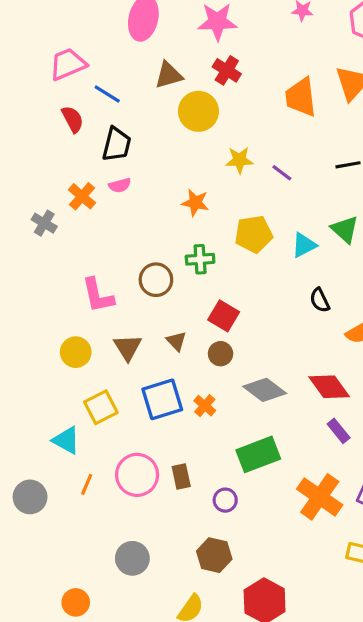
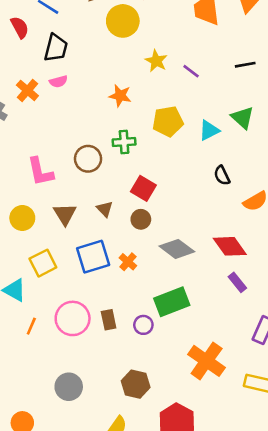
yellow star: (239, 160) -> (156, 61), turned 30
orange cross: (320, 497) -> (207, 361), moved
purple circle: (225, 500) -> (143, 325), moved

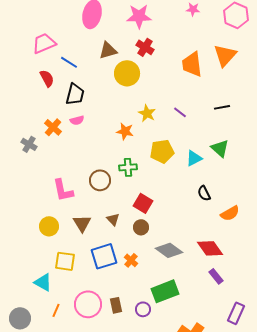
yellow star: (156, 61) -> (147, 113), moved
yellow square: (43, 263) -> (65, 261), turned 35

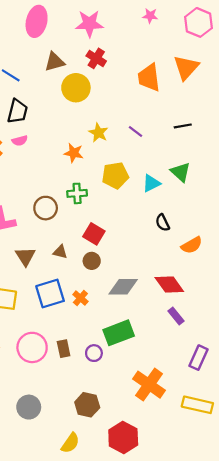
brown triangle: (113, 219) -> (60, 252), turned -32
gray diamond: (169, 250) -> (123, 287), turned -36

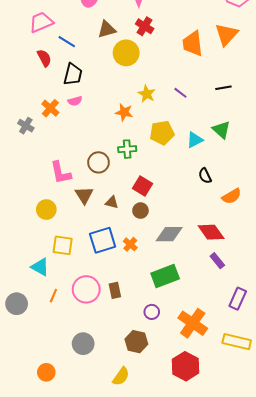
brown triangle: (25, 256) -> (84, 195), moved
purple circle: (94, 353) -> (152, 312), moved
red hexagon: (123, 437) -> (186, 366), moved

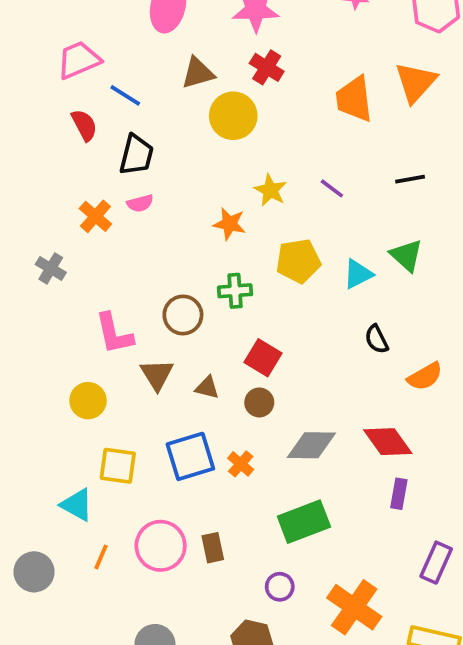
gray cross: (26, 126) -> (51, 268), moved
purple rectangle: (217, 261) -> (399, 494), turned 49

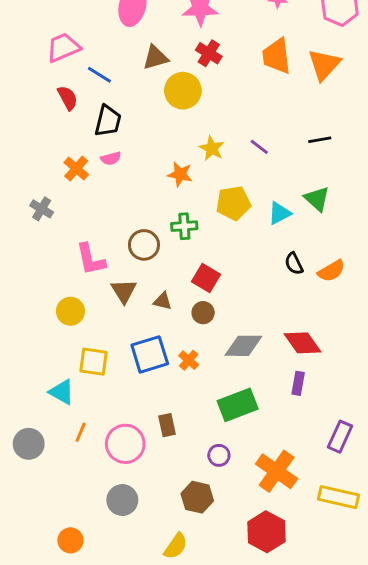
orange trapezoid: (354, 99) -> (277, 56), moved
orange semicircle: (425, 376) -> (331, 271), moved
purple rectangle: (399, 494) -> (298, 383), moved
pink circle: (161, 546) -> (125, 444), moved

